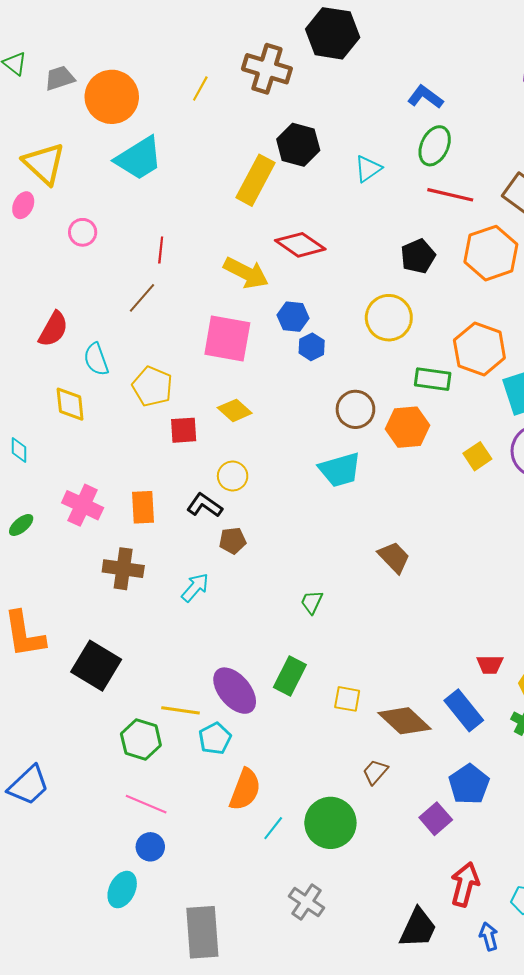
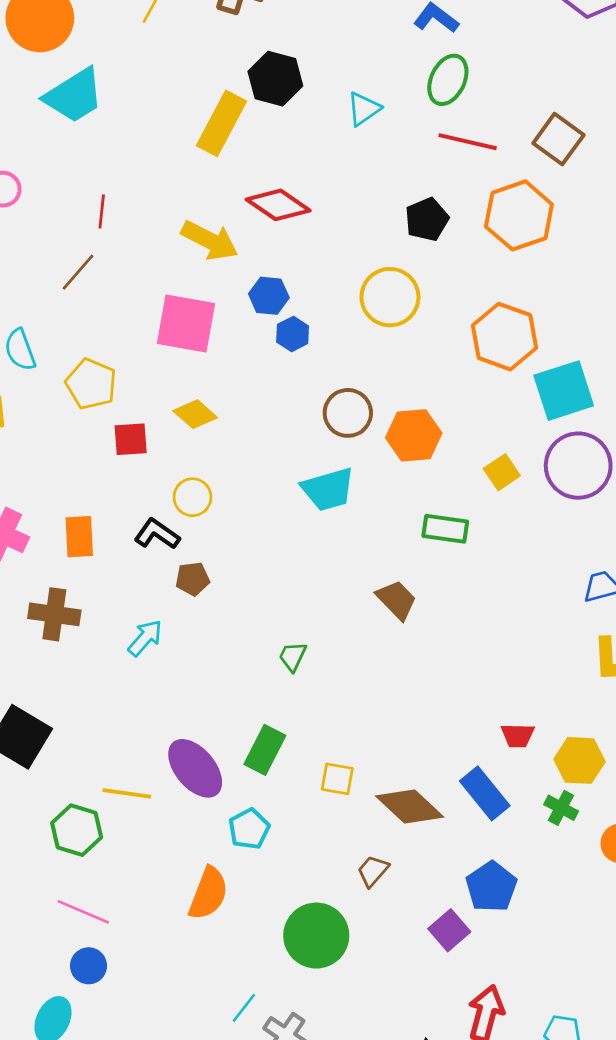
green rectangle: (433, 379) -> (445, 529), moved
cyan pentagon: (215, 738) -> (249, 829), moved
cyan line: (273, 828) -> (244, 1008), moved

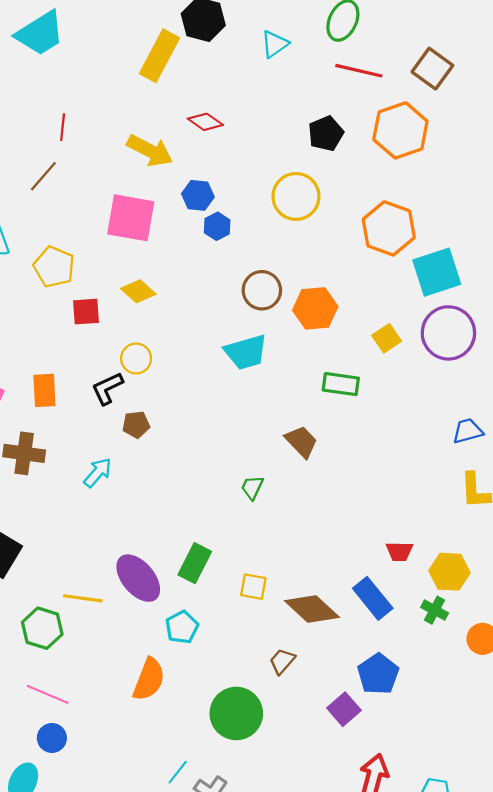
red diamond: (278, 205) -> (205, 122), size x0.7
black L-shape: (157, 534) -> (107, 388), turned -60
green trapezoid: (293, 656) -> (252, 487), moved

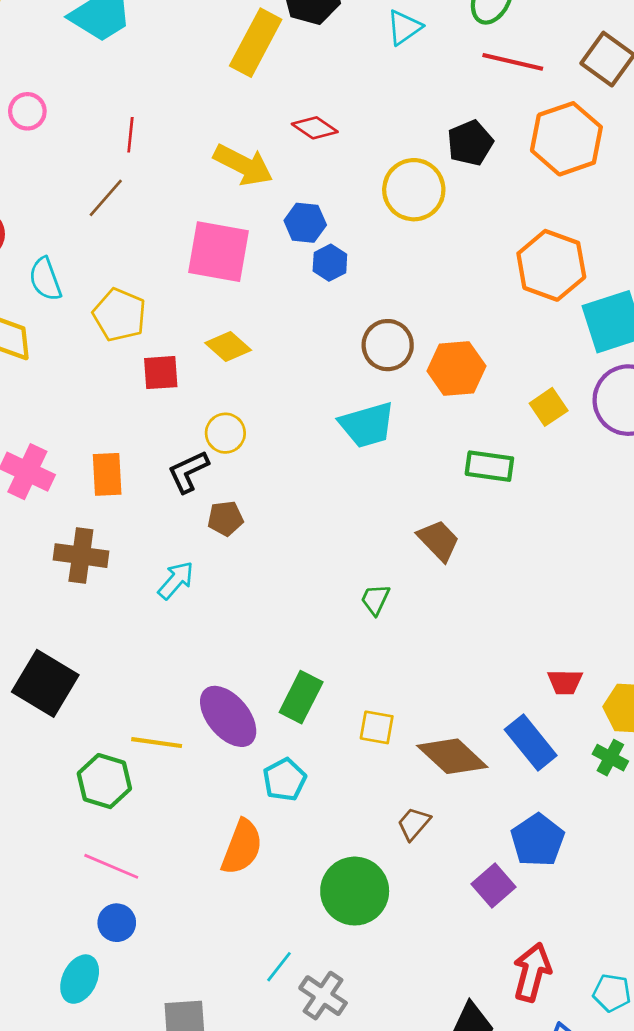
yellow circle: (296, 196) -> (414, 190), moved

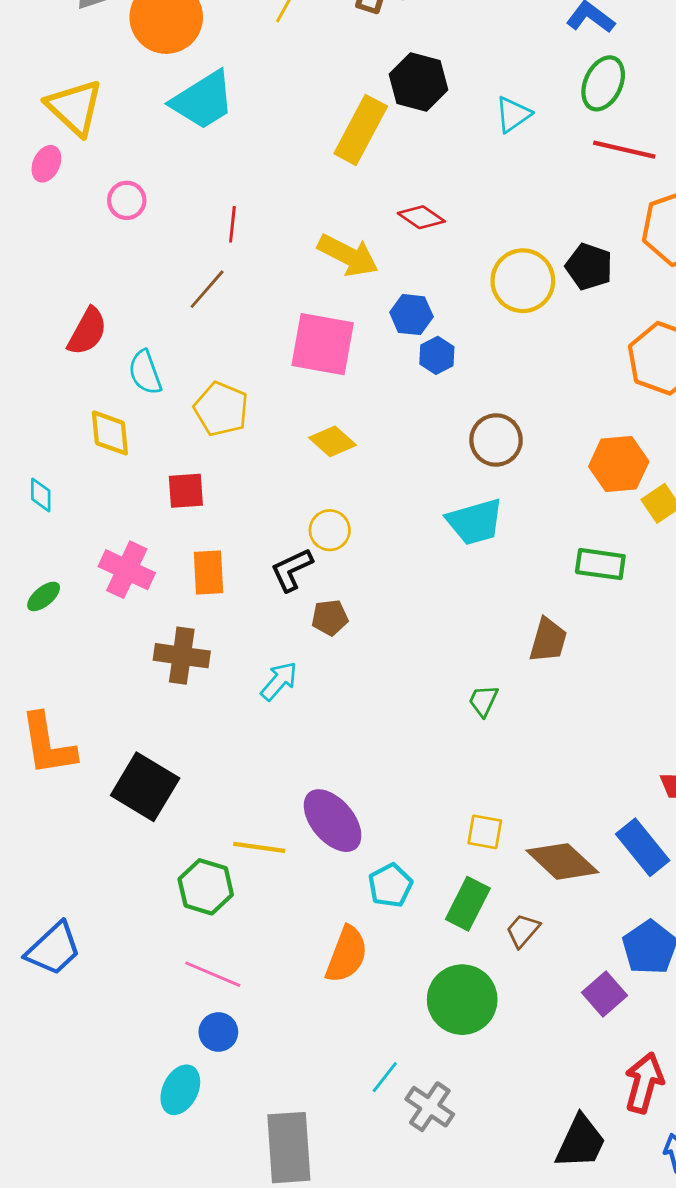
black pentagon: (470, 143) -> (589, 267), moved, turned -30
orange hexagon: (456, 368) -> (619, 464), moved
red square: (161, 373) -> (186, 491), moved
brown trapezoid: (439, 540) -> (548, 640), turned 60
green rectangle: (301, 697) -> (468, 904), moved

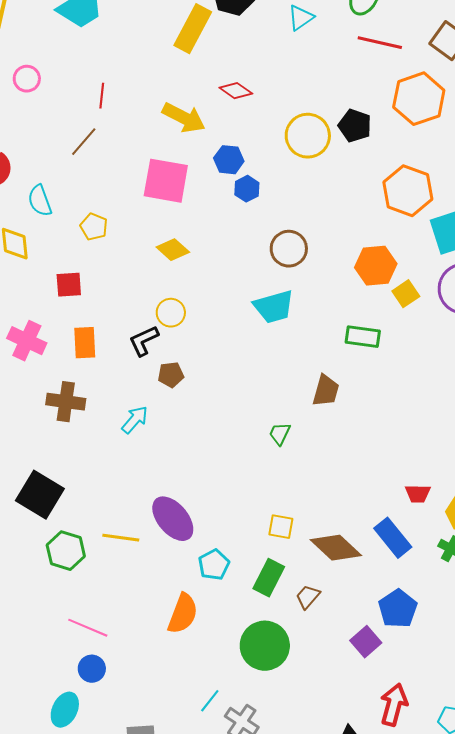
yellow pentagon: (221, 409) -> (94, 227), size x0.7
green hexagon: (206, 887) -> (66, 551), moved

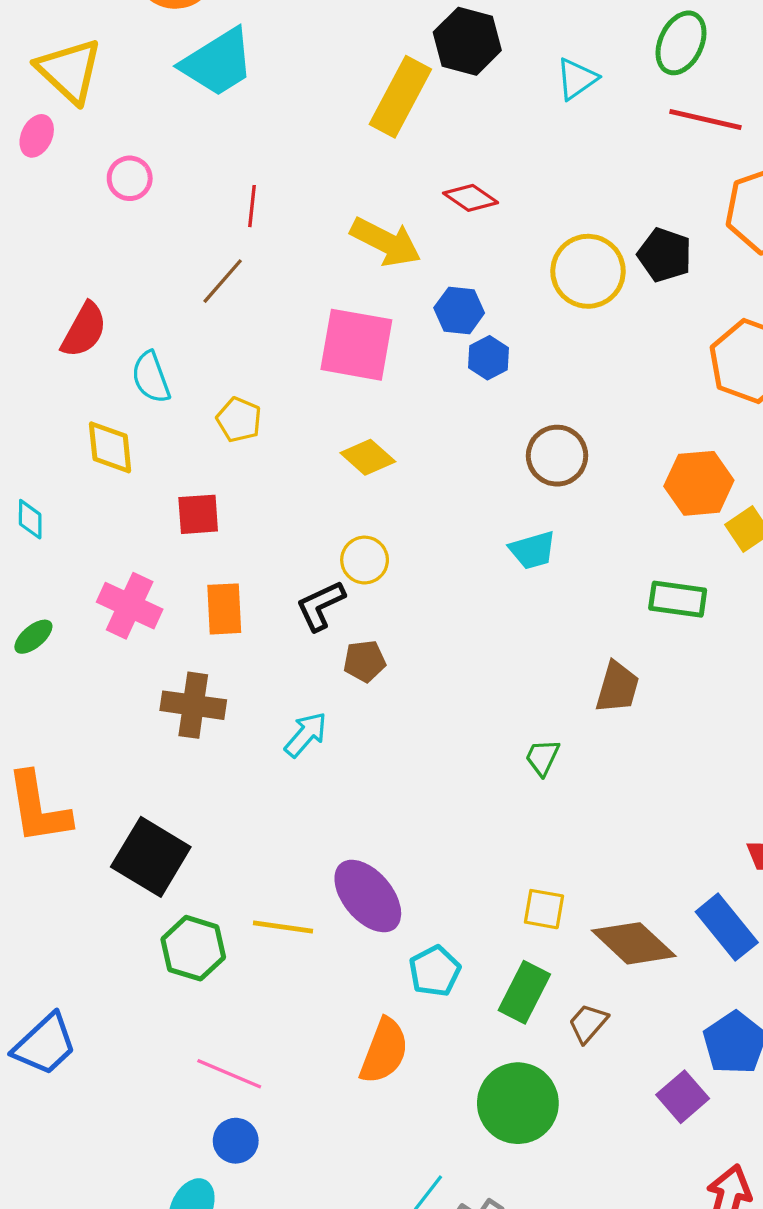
cyan trapezoid: (274, 307) -> (533, 550), size x0.7

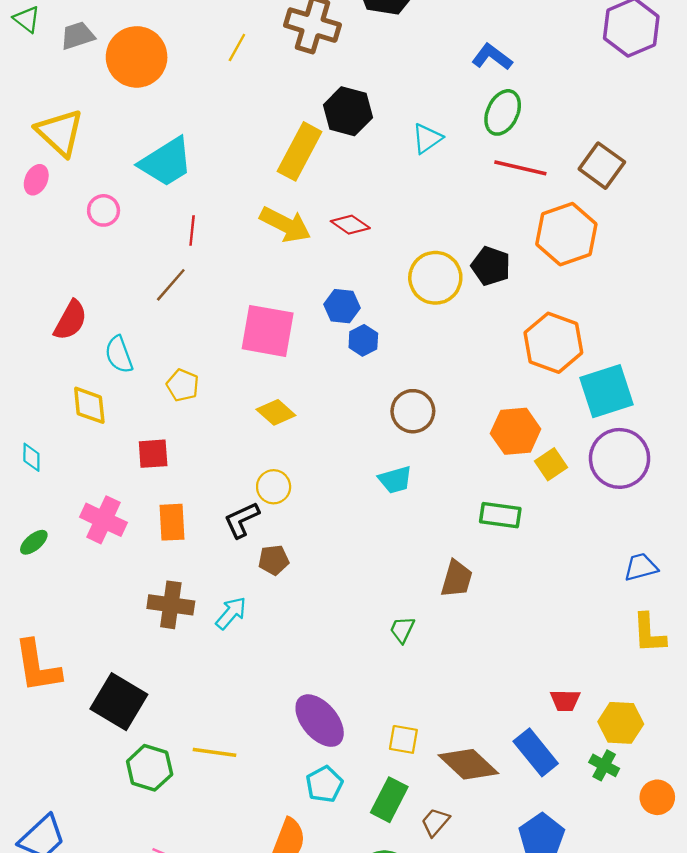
cyan trapezoid: (218, 62) -> (166, 162), moved
yellow arrow: (386, 242) -> (285, 225), moved
brown cross: (193, 705) -> (171, 605), moved
purple ellipse: (368, 896) -> (320, 721), moved

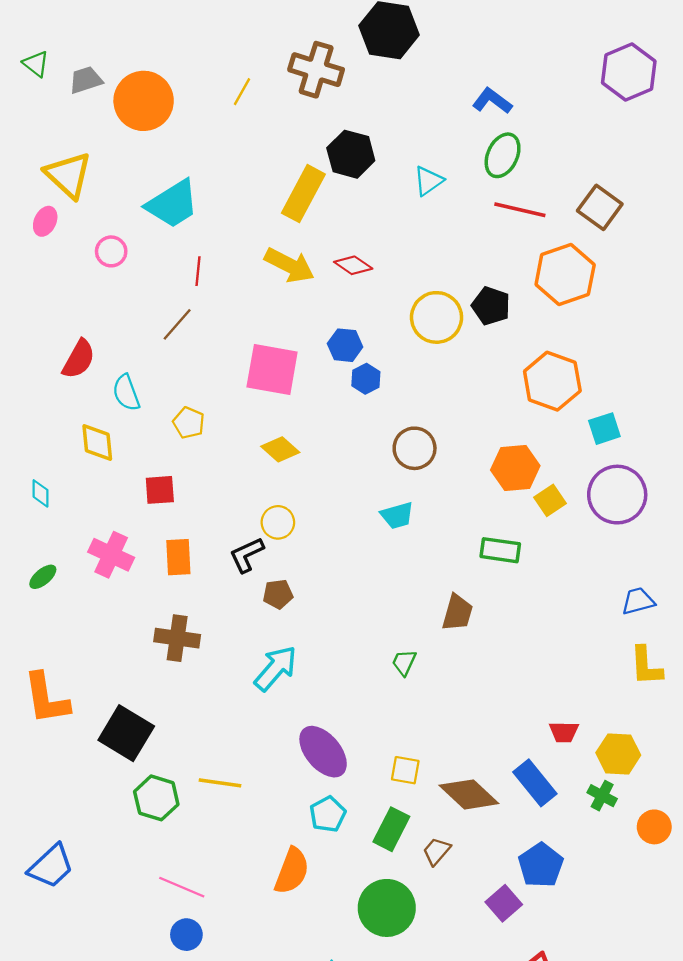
cyan square: (607, 391) -> (604, 429), size x0.6
cyan arrow: (231, 613) -> (276, 668), moved, size x1.4

